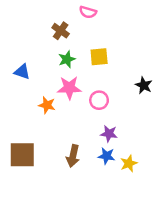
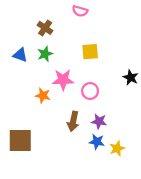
brown cross: (61, 31) -> (45, 28), moved
green star: (67, 59) -> (45, 54), moved
blue triangle: (22, 72) -> (20, 55), moved
brown arrow: (73, 156) -> (73, 121), moved

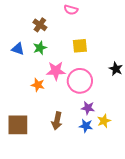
pink circle: (90, 91) -> (80, 81), size x1.6
brown arrow: (73, 121) -> (57, 121), moved
yellow star: (117, 148) -> (104, 121), moved

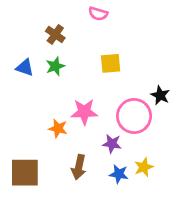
pink star: (56, 71) -> (84, 112), moved
pink circle: (80, 81) -> (134, 116), moved
orange star: (38, 85) -> (58, 128), moved
purple star: (88, 108) -> (112, 144), moved

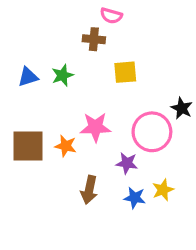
brown cross: (55, 34) -> (94, 39), moved, turned -30
blue triangle: (25, 68) -> (28, 77), turned -36
brown square: (25, 173) -> (28, 146), moved

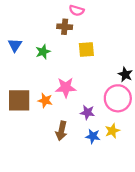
blue triangle: (28, 77) -> (15, 45), moved, turned -40
pink circle: (152, 132) -> (118, 98), moved

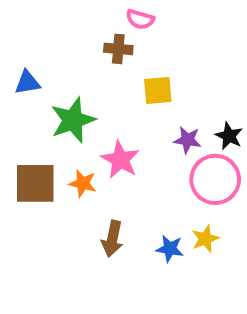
blue triangle: (15, 45) -> (27, 83), turned 48
green star: (43, 52) -> (73, 120), moved, size x1.6
pink star: (66, 87) -> (120, 160), turned 30
purple star: (87, 112) -> (188, 140), moved

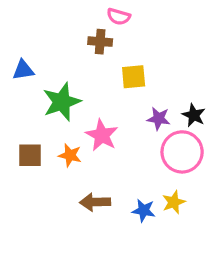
brown square: (35, 183) -> (30, 155), size x0.7
brown arrow: (112, 239) -> (95, 202), turned 76

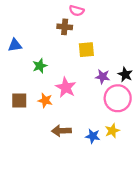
green star: (62, 102) -> (40, 66), size x0.6

